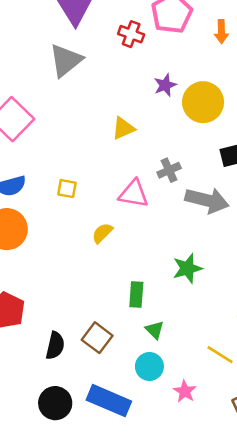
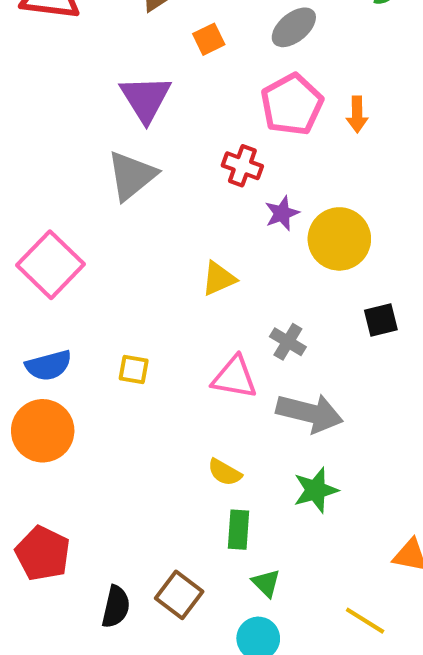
orange arrow: (221, 32) -> (357, 114), moved
red cross: (131, 34) -> (242, 166), moved
gray cross: (169, 170) -> (288, 342), turned -35
gray arrow: (207, 200) -> (310, 413), moved
yellow semicircle: (102, 233) -> (225, 472), moved, turned -105

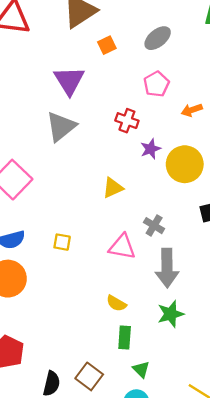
pink pentagon: (292, 104) -> (156, 84), size x0.7
orange arrow: (357, 114) -> (192, 110), moved, turned 72
gray arrow: (310, 413) -> (167, 268), turned 75

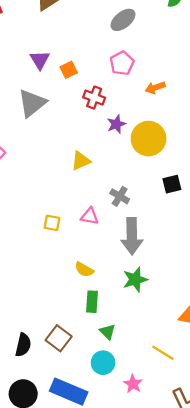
orange square: (107, 45) -> (69, 70), moved
purple triangle: (69, 81) -> (40, 60), size x0.7
yellow square: (62, 242) -> (52, 223), moved
pink triangle: (122, 247) -> (90, 216), size x0.7

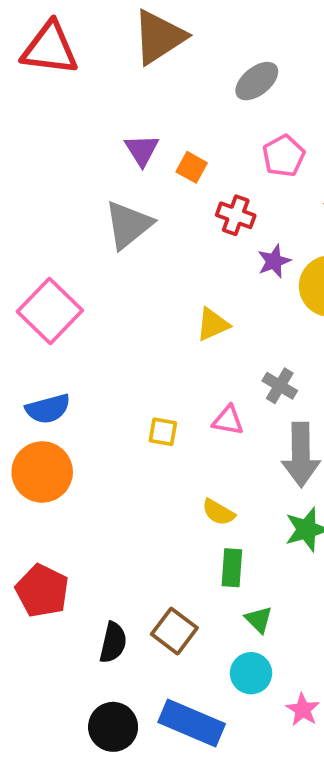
gray ellipse: (123, 20) -> (257, 81), moved
orange square: (69, 70) -> (192, 167), turned -35

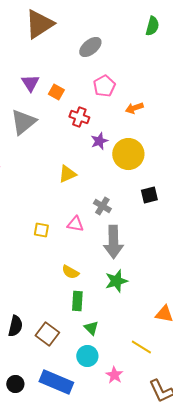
black semicircle: (113, 643) -> (15, 326), moved
black circle: (113, 727) -> (15, 384), size x0.7

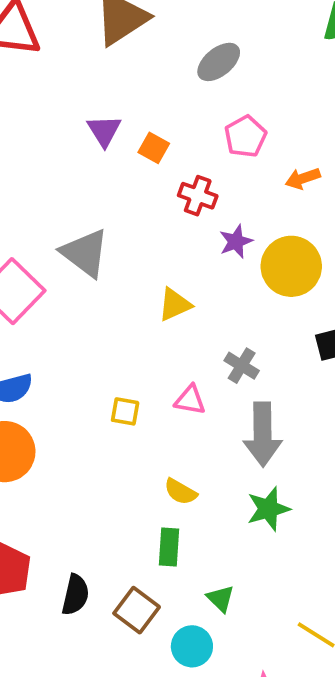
gray triangle: (23, 122) -> (85, 253), moved, turned -44
green rectangle: (77, 301) -> (169, 547), moved
cyan circle: (87, 356) -> (192, 646), moved

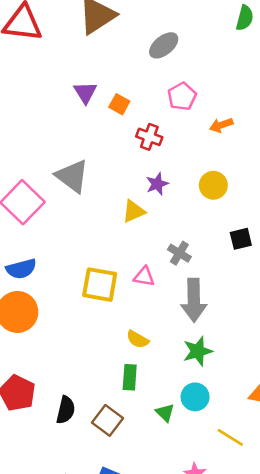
purple star: (236, 241) -> (157, 184), moved
yellow circle: (291, 266) -> (213, 185), size x0.7
yellow square: (125, 411) -> (100, 285), size x1.8
cyan circle: (192, 646) -> (195, 397), moved

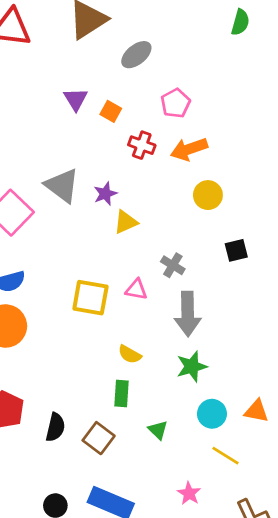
gray ellipse: (164, 45) -> (136, 55), moved
orange arrow: (221, 125) -> (189, 149), moved, size x1.5
purple star: (157, 184) -> (105, 194), moved
cyan circle: (195, 397) -> (212, 414), moved

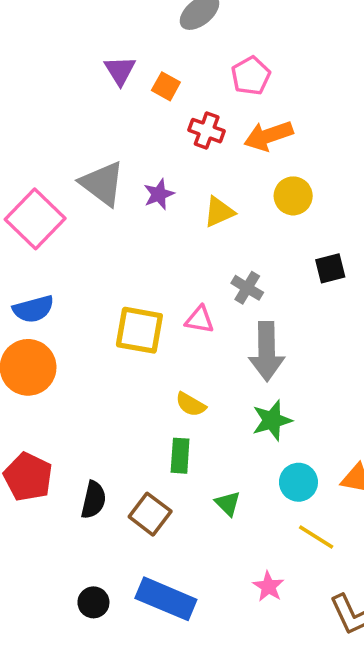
yellow triangle: (126, 222) -> (219, 212), moved

